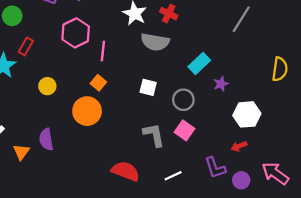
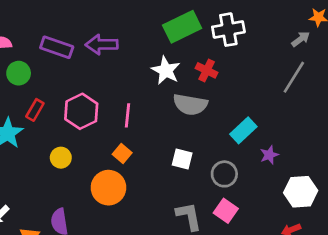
pink hexagon: (76, 33) -> (81, 111), moved

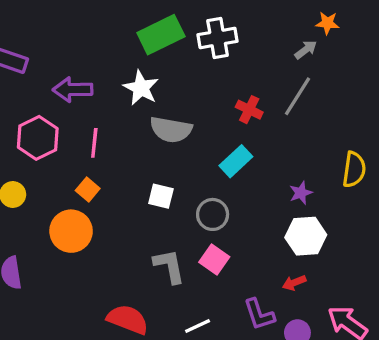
purple arrow: (102, 45) -> (73, 90), moved
red cross: (207, 70) -> (249, 110), moved
purple star: (269, 155) -> (301, 193), moved

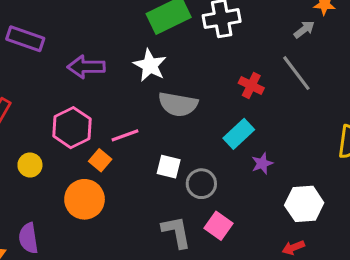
gray line: (297, 96) -> (296, 73), turned -69
pink hexagon: (38, 138) -> (72, 128), moved
pink line: (94, 143) -> (125, 135), moved, turned 64
purple star: (301, 193) -> (262, 163), moved
gray circle: (213, 214) -> (201, 184), moved

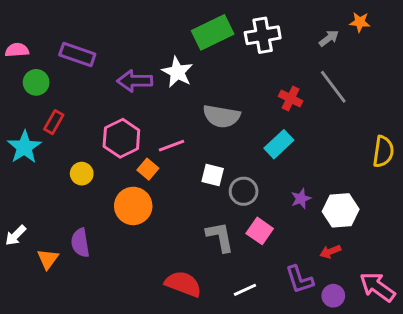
gray arrow: (304, 29) -> (329, 38), moved
white star: (150, 65) -> (177, 72), moved
purple star: (262, 163) -> (301, 199), moved

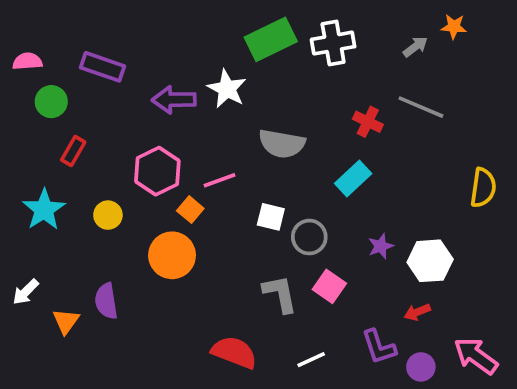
gray line: (333, 87) -> (421, 107), turned -30
cyan star: (24, 147) -> (44, 210), moved

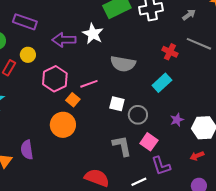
gray arrow: (415, 47) -> (189, 15), moved
yellow circle: (108, 215) -> (28, 55), moved
purple L-shape: (379, 347) -> (161, 166), moved

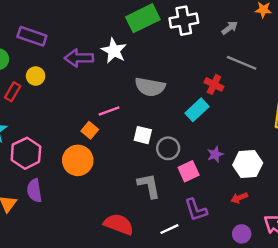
red cross: (170, 52) -> (214, 84), moved
pink hexagon: (55, 79) -> (26, 153), moved
pink square: (149, 142) -> (189, 171), moved, turned 30

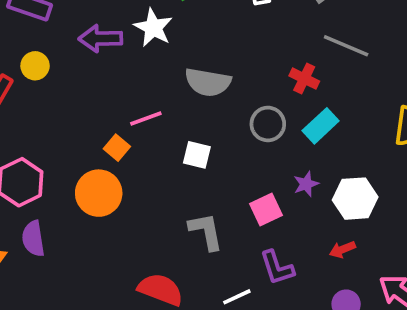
cyan rectangle: (197, 110) -> (321, 126), moved
gray circle: (168, 148) -> (268, 124), moved

